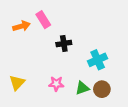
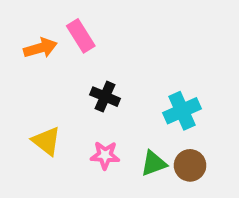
black cross: (64, 43) -> (105, 97), moved, turned 32
yellow triangle: (17, 83) -> (46, 141), moved, turned -35

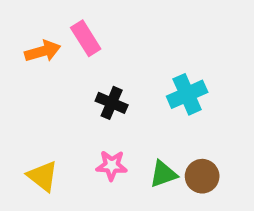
cyan cross: (182, 111) -> (187, 94), moved
yellow triangle: (46, 141) -> (43, 176), moved

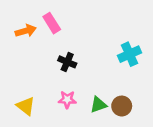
cyan cross: (187, 94) -> (129, 54), moved

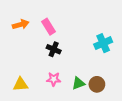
pink rectangle: (52, 23) -> (48, 27), moved
yellow triangle: (26, 106) -> (21, 84), turned -42

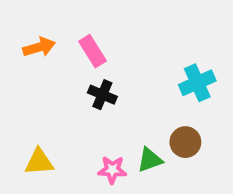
pink star: (54, 79) -> (112, 170), moved
brown circle: (97, 84) -> (185, 142), moved

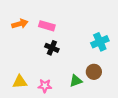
pink rectangle: (92, 51) -> (47, 26), turned -42
pink star: (112, 170) -> (45, 86), moved

